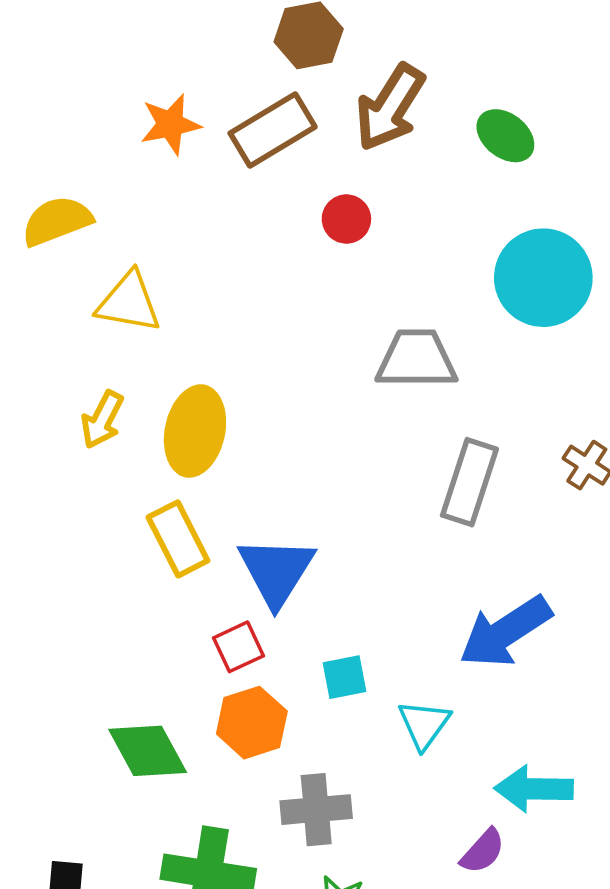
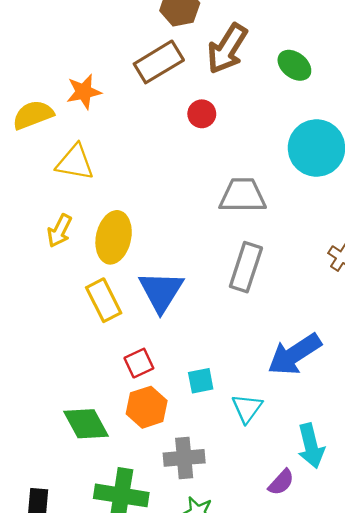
orange star: (170, 124) -> (84, 92), moved
gray rectangle: (469, 482) -> (246, 267), moved
blue triangle: (276, 571) -> (161, 291), moved
cyan arrow: (534, 789) -> (311, 446), turned -105

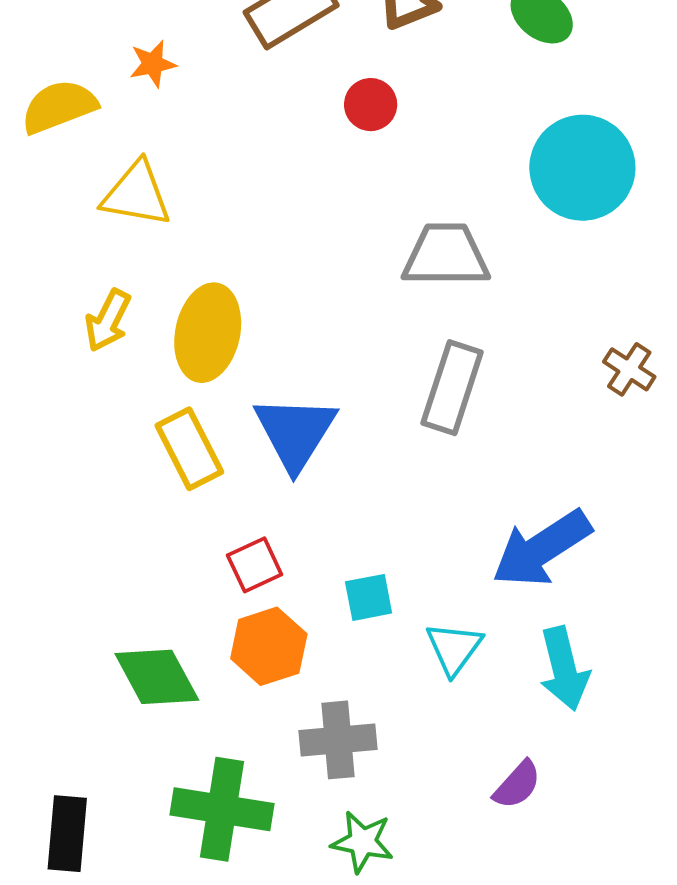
orange star: (84, 92) -> (153, 64), size x0.7
cyan arrow: (311, 446) -> (564, 669), moved

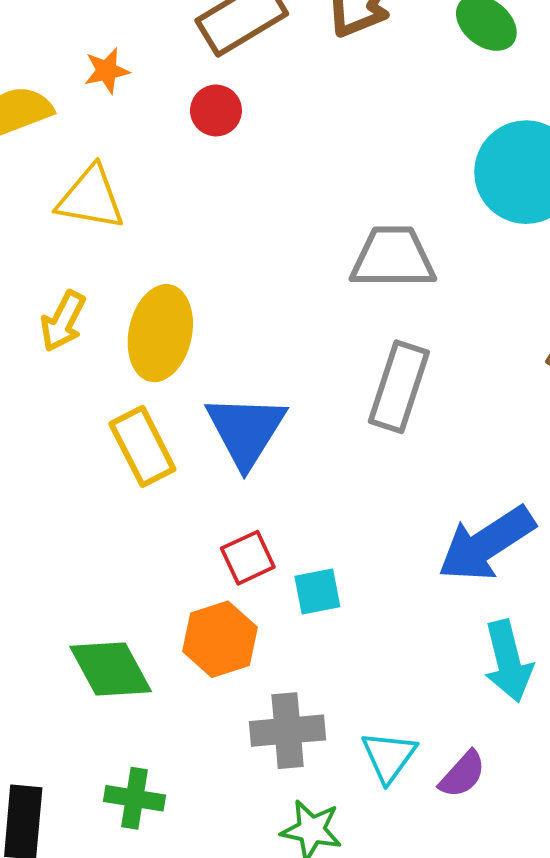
red circle: (371, 105) -> (216, 110), moved
red square: (255, 565) -> (248, 558), moved
cyan triangle: (454, 648) -> (389, 756), moved
green cross: (222, 809) -> (134, 798), moved, size x0.6

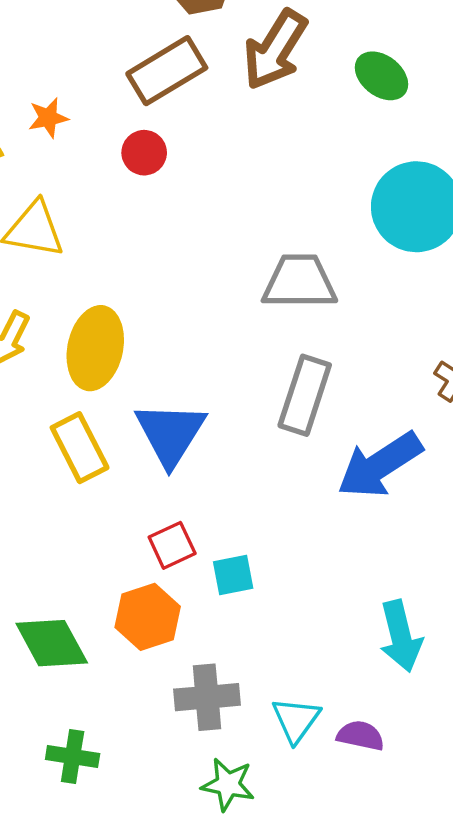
blue arrow: (486, 544) -> (380, 465), moved
purple semicircle: (462, 774) -> (361, 736), turned -120

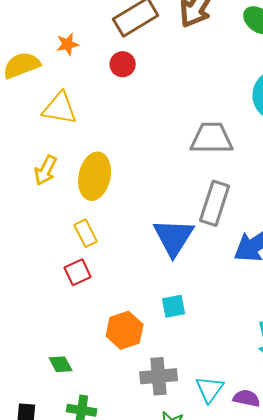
blue triangle: (170, 434) -> (174, 237), moved
yellow rectangle: (80, 448) -> (86, 233), size x0.7
red square: (172, 545) -> (78, 272), moved
green diamond: (52, 643) -> (61, 364), moved, size x0.6

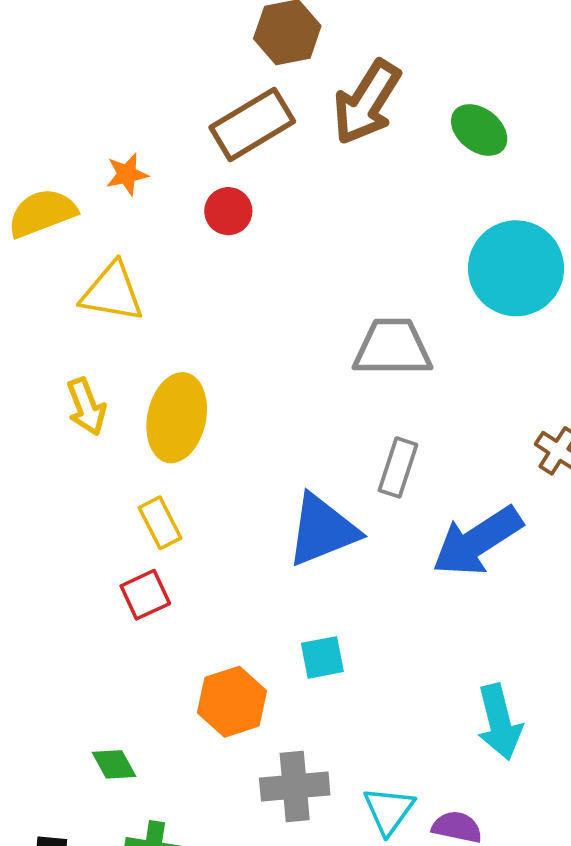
yellow arrow: (46, 170) -> (86, 407), turned -48
gray rectangle: (215, 203) -> (398, 467), size x0.7
blue triangle: (174, 237) -> (322, 530), turned 36

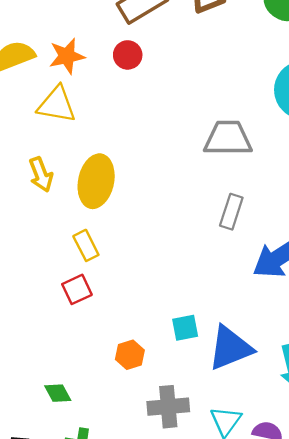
orange star: (127, 174) -> (67, 56), moved, size x1.4
blue triangle: (322, 530) -> (230, 348), moved
orange hexagon: (232, 702) -> (130, 355), size x0.7

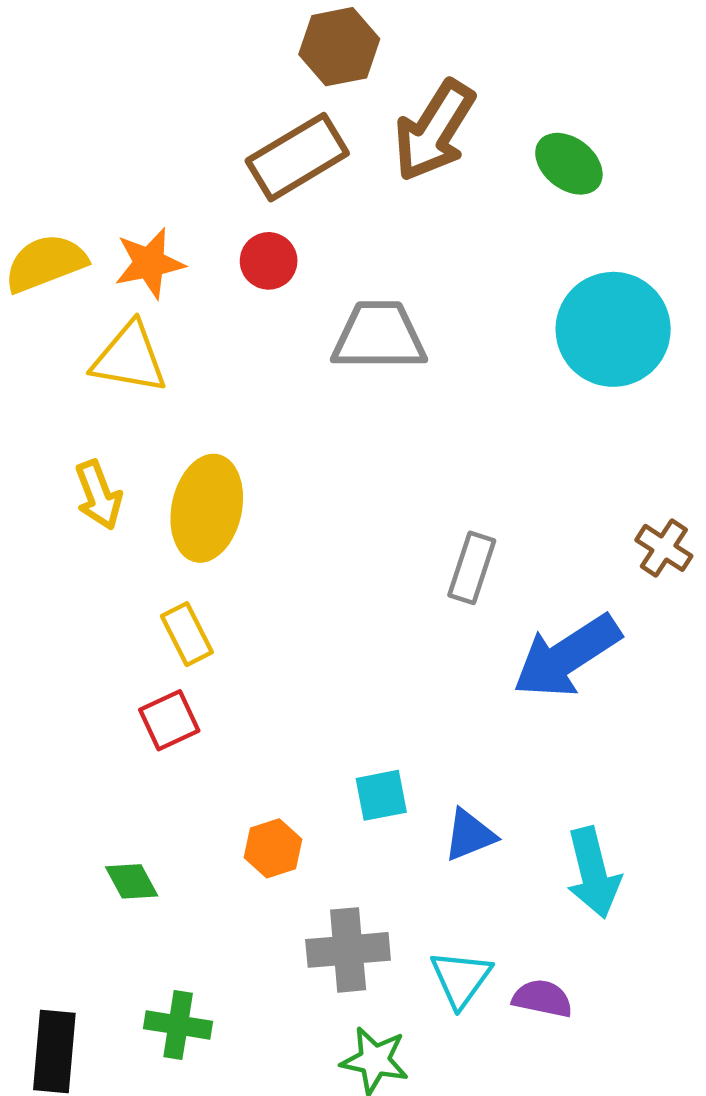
gray trapezoid: (228, 138) -> (379, 336), moved
blue triangle: (230, 348) -> (470, 835), size x0.6
green diamond: (58, 393) -> (132, 881), moved

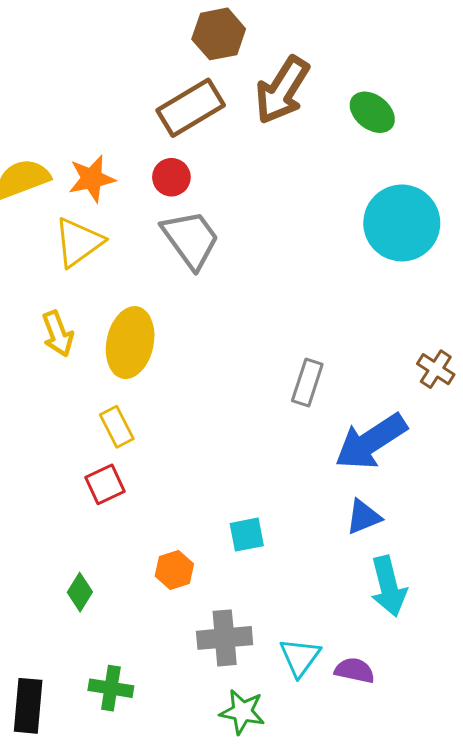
gray trapezoid: (379, 336) -> (191, 239), moved, turned 54
yellow triangle: (129, 358) -> (78, 242), turned -46
blue triangle: (470, 835) -> (363, 517), moved
green diamond: (132, 881) -> (80, 592), turned 60

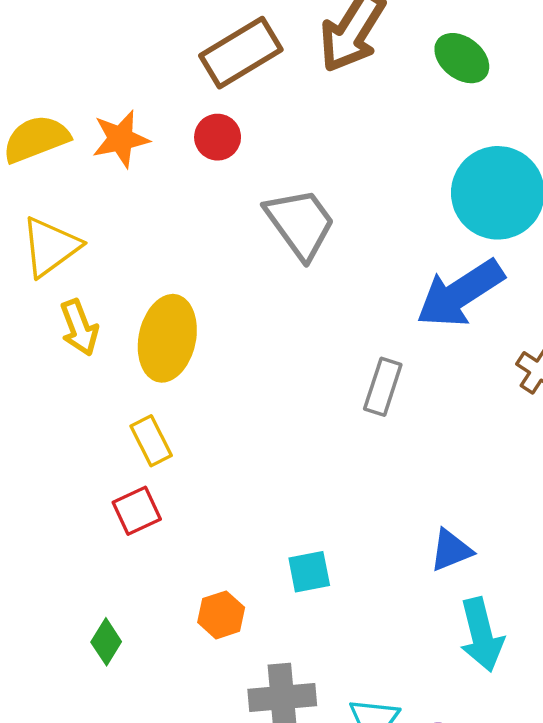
gray trapezoid: (191, 239) -> (300, 223), moved
yellow triangle: (78, 242) -> (51, 247), moved
blue arrow: (371, 442) -> (460, 293), moved

